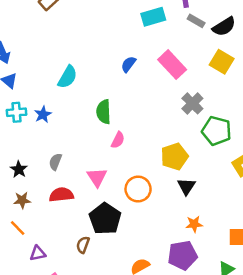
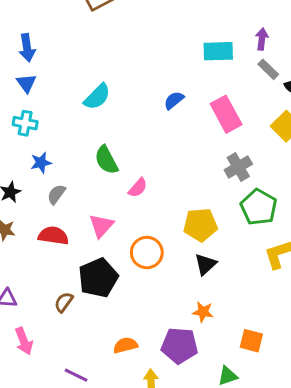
green semicircle: (104, 112) -> (106, 160), moved, turned -40
blue star: (43, 114) -> (41, 163), moved

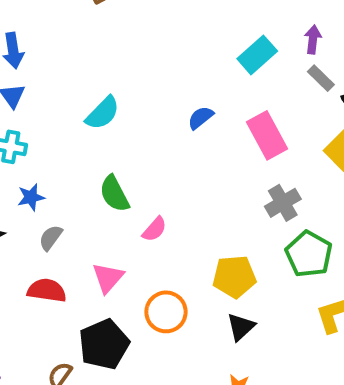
cyan rectangle: (218, 51) -> (257, 55), turned -40

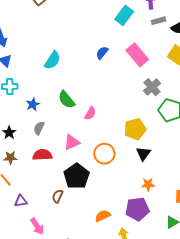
gray rectangle: (321, 78) -> (159, 21), turned -48
blue star: (31, 197) -> (33, 104), moved
pink triangle: (108, 278) -> (72, 142), turned 36

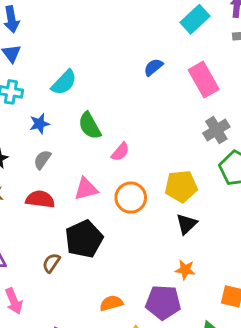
cyan semicircle: (52, 60) -> (64, 82), moved
orange circle: (104, 154) -> (131, 198), moved

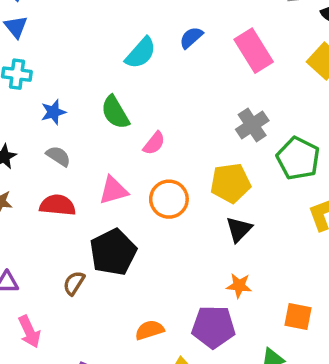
cyan semicircle: (64, 82) -> (141, 53), moved
gray cross: (216, 130) -> (252, 125), moved
gray semicircle: (42, 160) -> (58, 156), turned 90

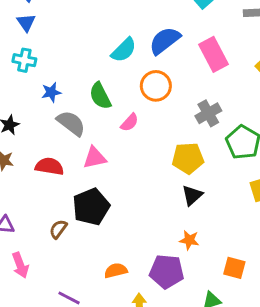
blue semicircle: (191, 38) -> (165, 41), size x1.6
gray semicircle: (58, 156) -> (71, 123), moved, size x1.5
orange circle: (169, 199) -> (156, 86), moved

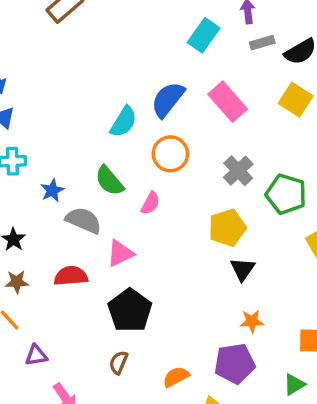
brown semicircle: (58, 229) -> (119, 362), moved

